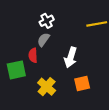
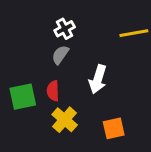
red semicircle: (33, 55) -> (53, 91), moved
orange square: (82, 83) -> (114, 128), moved

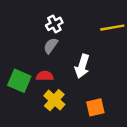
red semicircle: (53, 91) -> (45, 76), turned 91
green square: (23, 97) -> (19, 81), turned 35

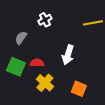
gray semicircle: (51, 46) -> (21, 38), moved
orange square: (95, 107) -> (79, 89), turned 35

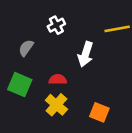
white arrow: (68, 55) -> (86, 54), moved
red semicircle: (37, 63) -> (58, 80), moved

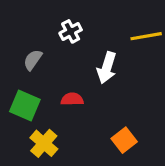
yellow cross: (56, 105) -> (44, 143), moved
orange square: (99, 112) -> (124, 140), turned 30

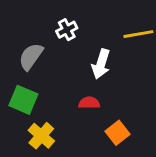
gray semicircle: (33, 60) -> (31, 57), size x1.4
red semicircle: (72, 99) -> (89, 103), moved

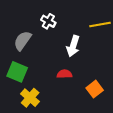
white cross: (67, 30) -> (48, 21), turned -32
orange square: (117, 133) -> (95, 89), moved

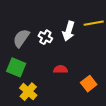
white cross: (48, 21) -> (45, 37), moved
white arrow: (73, 46) -> (69, 31), moved

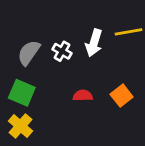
orange square: (89, 84) -> (122, 96), moved
yellow cross: (28, 92) -> (20, 126), moved

